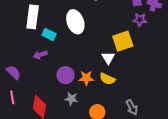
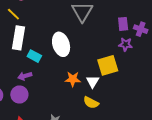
purple circle: (65, 75) -> (19, 95), moved
orange star: (86, 78) -> (73, 79), moved

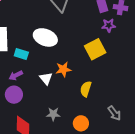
white ellipse: (61, 44) -> (45, 37), turned -40
white triangle: (93, 82) -> (46, 78), moved
yellow semicircle: (91, 103) -> (86, 89), turned 91

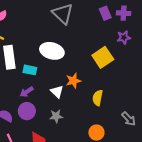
purple star: (109, 25) -> (124, 37), moved
gray star: (53, 114) -> (56, 116), moved

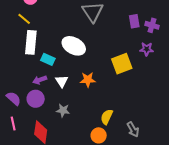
white triangle: (57, 92) -> (62, 81), moved
yellow semicircle: (98, 98) -> (107, 117), moved

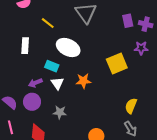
yellow line: (24, 19) -> (48, 23), moved
white rectangle: (31, 42) -> (25, 46), size x0.7
cyan rectangle: (48, 59) -> (52, 66), moved
yellow semicircle: (107, 117) -> (131, 106), moved

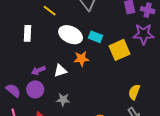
purple star: (141, 48) -> (144, 34), size x1.5
cyan rectangle: (52, 66) -> (96, 37), moved
orange star: (83, 81) -> (81, 59), moved
white triangle: (57, 83) -> (60, 71), turned 48

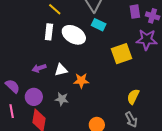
white rectangle: (28, 33) -> (49, 32), moved
cyan rectangle: (96, 37) -> (99, 25), moved
orange star: (81, 59) -> (81, 81), moved
purple circle: (35, 89) -> (34, 97), moved

